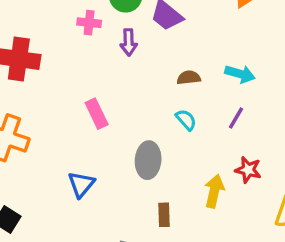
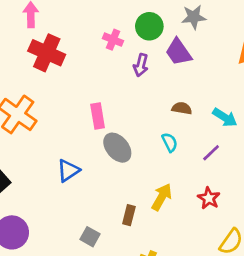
gray ellipse: (148, 160) -> (117, 148), moved, turned -60
yellow arrow: (214, 191) -> (162, 197), moved

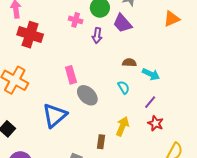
cyan arrow: (225, 117) -> (151, 74), moved
purple line: (211, 153) -> (150, 102), moved
blue triangle: (68, 170) -> (55, 115), size x1.5

